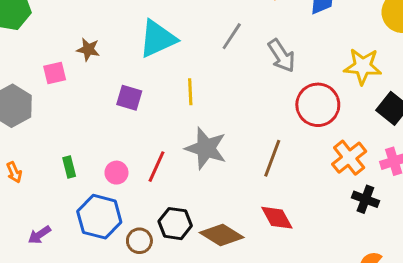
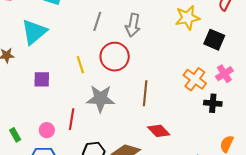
cyan triangle: (158, 39) -> (34, 32), moved
gray arrow: (281, 56) -> (133, 25), turned 60
red circle: (318, 105) -> (115, 57), moved

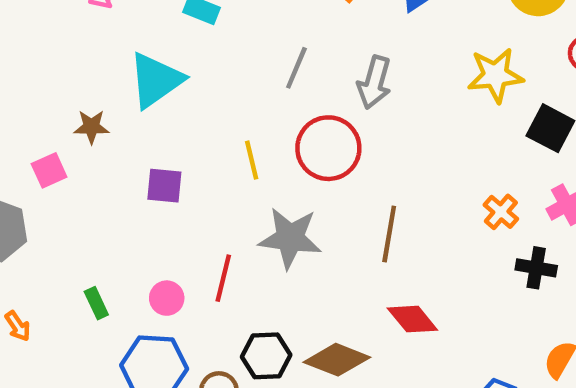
orange cross: (195, 79) -> (501, 212), size x0.7

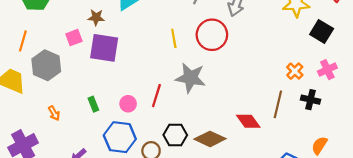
purple square: (164, 186) -> (104, 48), moved, size x1.6
brown line: (389, 234) -> (278, 104), moved

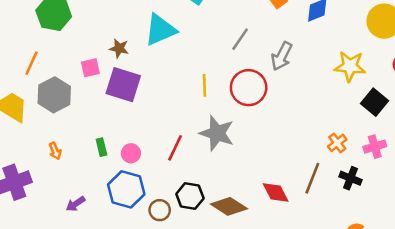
pink circle: (128, 104) -> (131, 153), moved

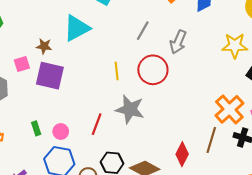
orange cross: (337, 143) -> (229, 109), size x1.8
red diamond: (276, 192) -> (182, 154), turned 60

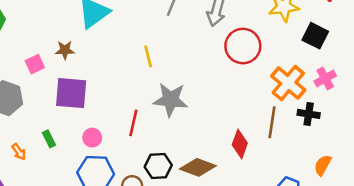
brown star: (44, 46) -> (65, 50), moved
red circle: (153, 70) -> (243, 46), moved
purple square: (50, 76) -> (71, 93), moved
green rectangle: (36, 128) -> (49, 139), moved

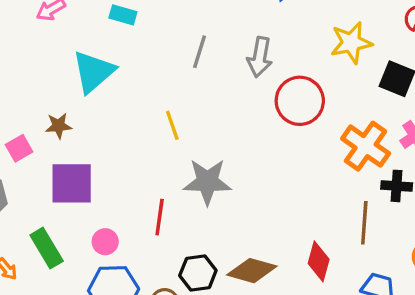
brown line: (272, 122) -> (364, 223), moved
green rectangle: (49, 139) -> (47, 248), size x1.6
red diamond: (240, 144) -> (319, 261), moved

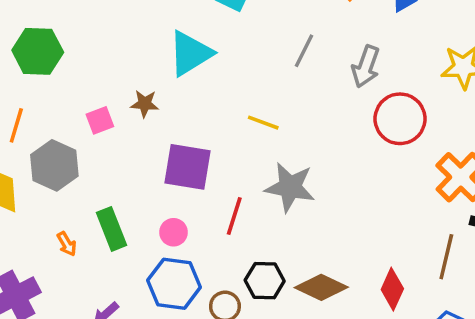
yellow line: (172, 125) -> (263, 123), turned -60
purple square: (72, 183) -> (188, 167), moved

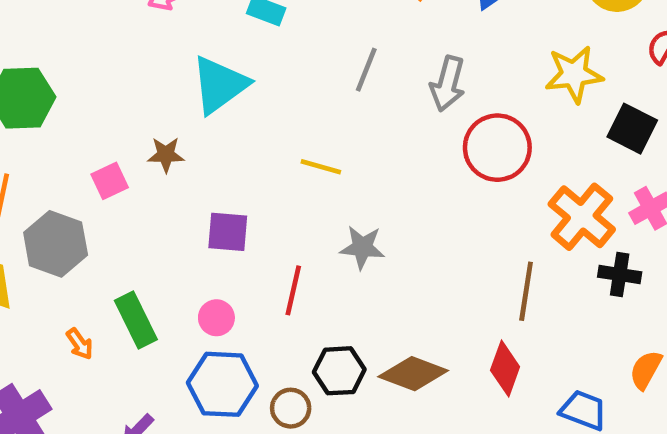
purple square: (188, 167) -> (228, 232), size x0.7
gray star: (290, 187) -> (362, 247), size x0.7
brown line: (446, 257) -> (526, 291), moved

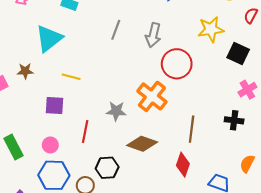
yellow line: (321, 167) -> (71, 77), moved
orange cross: (582, 217) -> (152, 96), moved
brown diamond: (413, 374) -> (142, 144), moved

